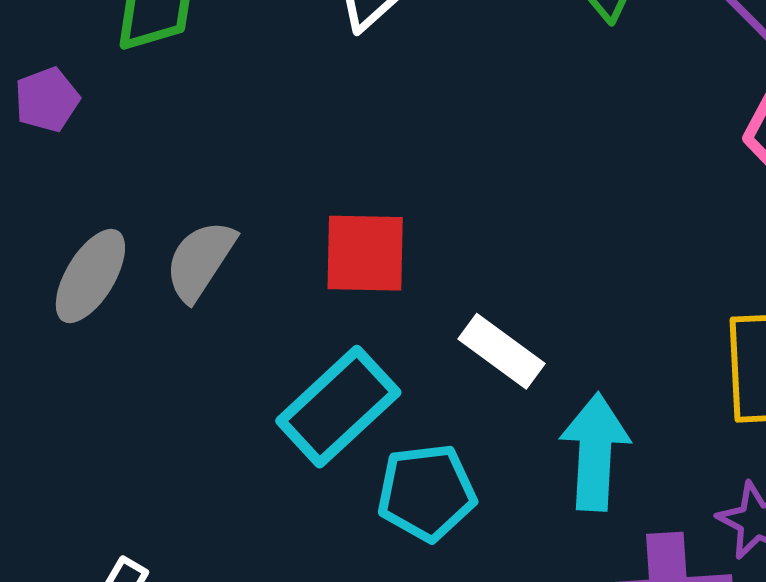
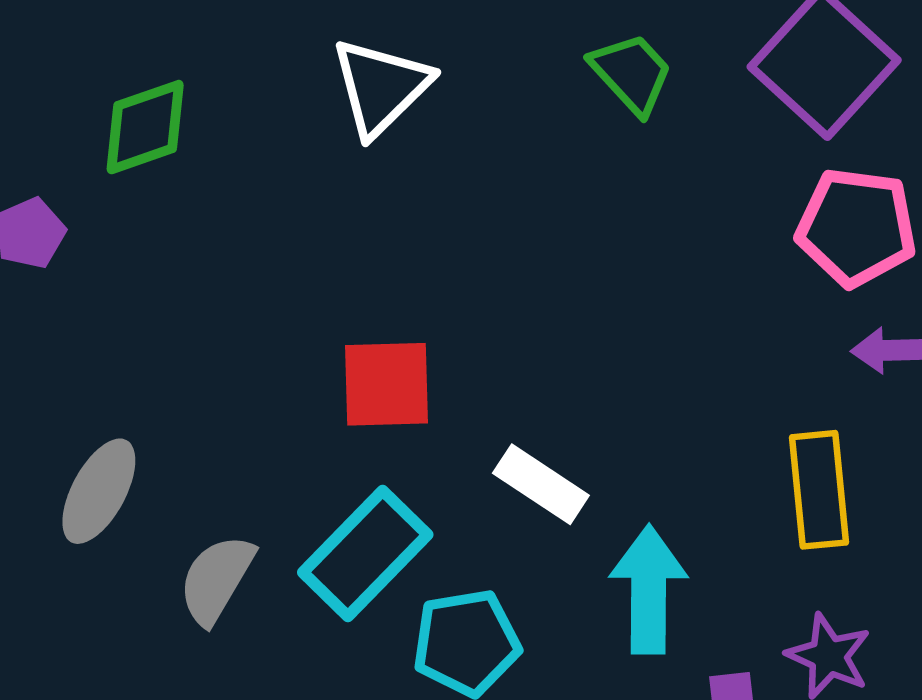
gray semicircle: (200, 260) -> (216, 579), moved
gray ellipse: (90, 276) -> (99, 491), moved

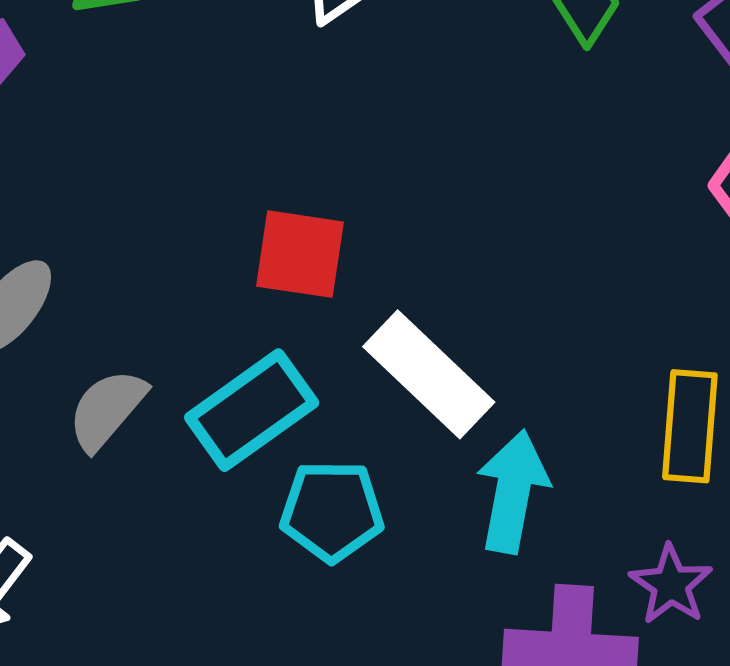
white rectangle: (541, 484) -> (429, 374), size x1.5

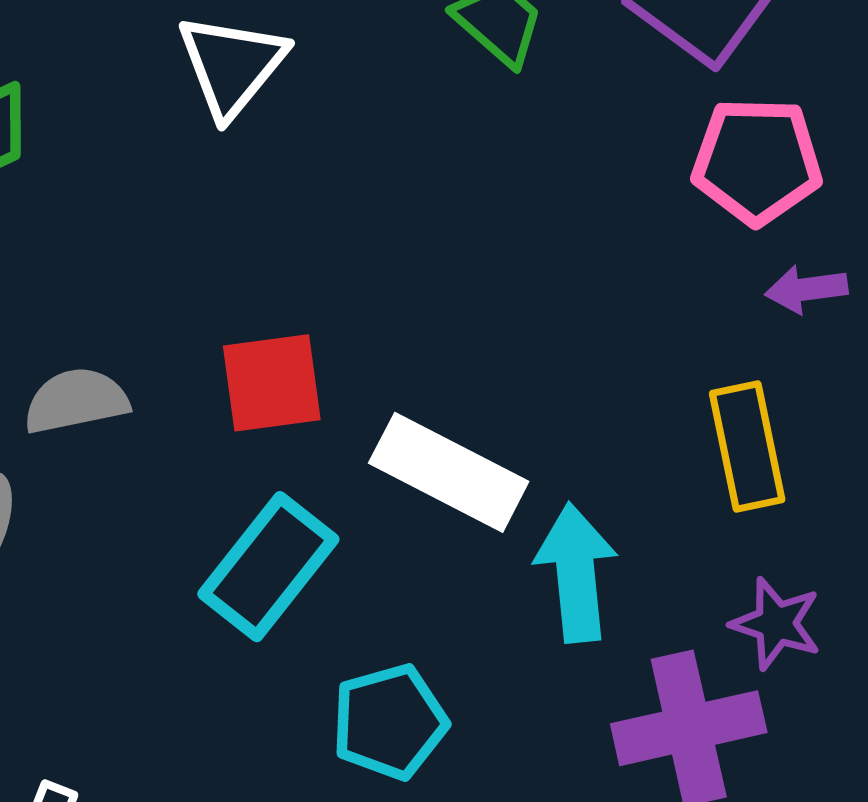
gray semicircle: (107, 409) -> (76, 401), moved, turned 54
cyan pentagon: (332, 511) -> (390, 722), moved

